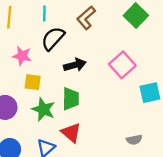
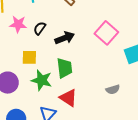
black semicircle: (53, 38) -> (40, 28), moved, size x0.6
pink star: (22, 56) -> (18, 24), moved
gray semicircle: (134, 140) -> (113, 89), moved

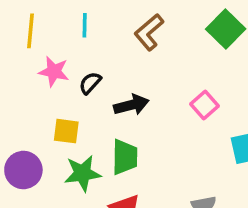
pink square: (106, 33) -> (204, 105), size x0.7
green star: (42, 80) -> (83, 173), turned -30

